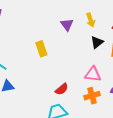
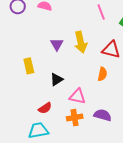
yellow arrow: (91, 20) -> (81, 42), size x1.5
black triangle: (97, 42) -> (57, 79), moved

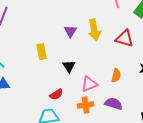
orange semicircle: (102, 74) -> (116, 76), moved
black triangle: (57, 79) -> (69, 66), turned -32
pink triangle: (78, 96) -> (89, 84), turned -36

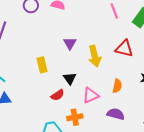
yellow arrow: (94, 30) -> (95, 56), moved
red semicircle: (56, 94) -> (58, 95), moved
orange cross: (86, 105) -> (75, 117), moved

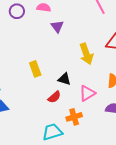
purple triangle: (70, 43) -> (57, 26), moved
black triangle: (70, 78) -> (64, 79), turned -32

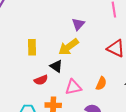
purple triangle: (57, 26) -> (78, 24), moved
yellow arrow: (86, 54) -> (68, 47), moved, turned 55

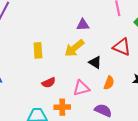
purple triangle: (78, 24) -> (83, 25), turned 48
black triangle: (56, 66) -> (95, 62), moved

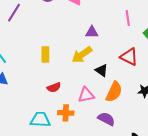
orange semicircle: (109, 83) -> (114, 92), size x1.5

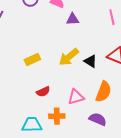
purple triangle: (92, 32) -> (73, 19), moved
yellow rectangle: (45, 55) -> (32, 59), turned 70
black triangle: (102, 70) -> (90, 61), moved

